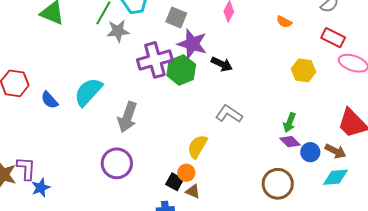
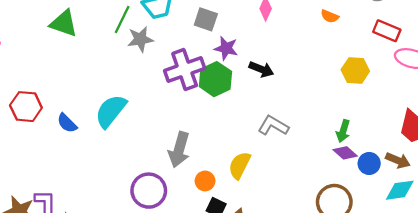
purple star: (192, 44) -> (226, 48), size x0.7
gray arrow: (127, 117) -> (179, 150), moved
orange circle: (186, 173) -> (205, 181), moved

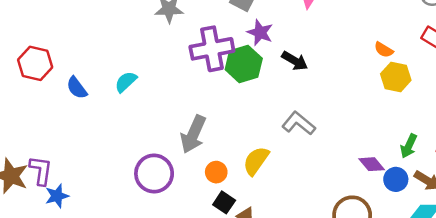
orange semicircle: (330, 16) -> (384, 50), moved
cyan semicircle: (111, 111) -> (126, 82), size x0.6
green arrow: (343, 131) -> (409, 146), moved

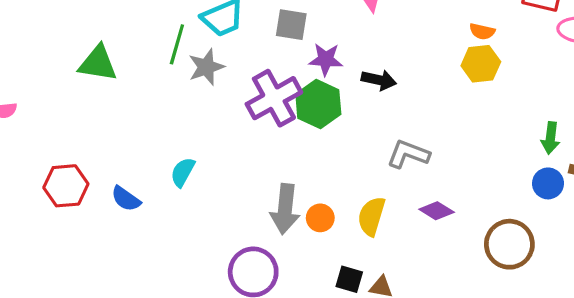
yellow hexagon: (396, 77) -> (481, 64), moved
purple diamond: (372, 164) -> (437, 211), moved
orange circle: (216, 172) -> (320, 218), moved

